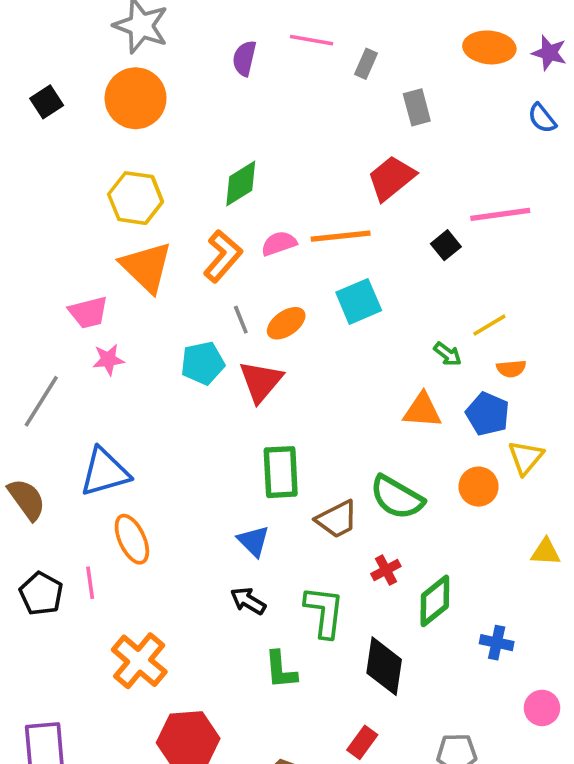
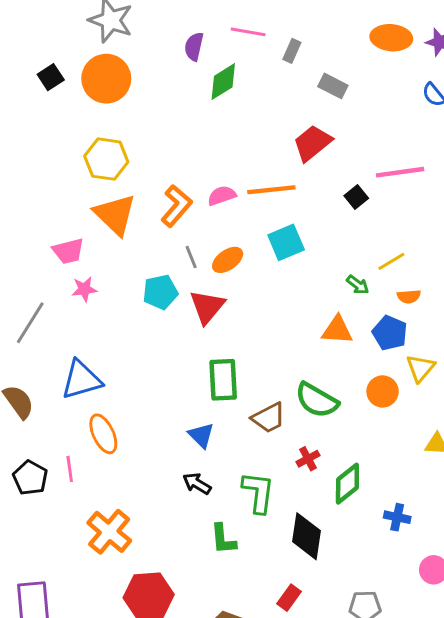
black square: (47, 102) -> (51, 77), moved
gray rectangle: (417, 107) -> (333, 86), turned -48
green diamond: (241, 184) -> (223, 82), moved

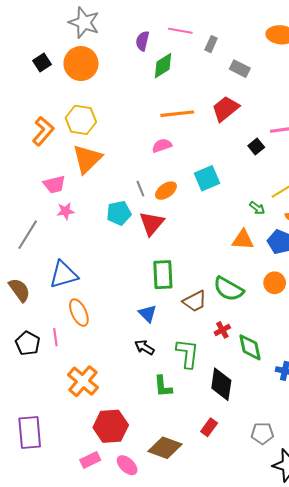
orange line: (271, 190) -> (177, 114), moved
orange L-shape: (176, 206) -> (43, 131), moved
orange triangle: (115, 215) -> (87, 159), turned 32
green diamond: (347, 484) -> (250, 347), turned -64

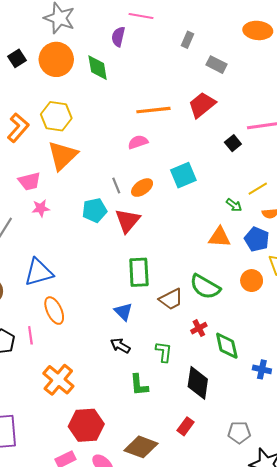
pink line: (180, 31) -> (141, 16), moved
green diamond: (163, 66) -> (98, 68), moved, turned -68
green L-shape: (188, 354) -> (164, 352), size x0.7

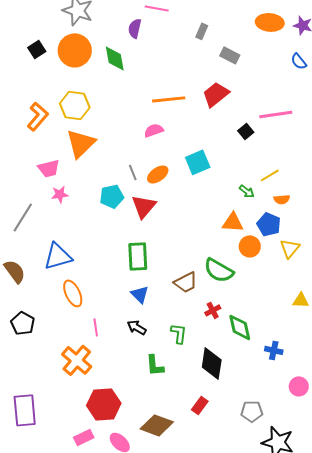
green rectangle: (139, 272) -> (138, 256), moved
orange circle: (252, 281) -> (250, 246), moved
pink line: (30, 335) -> (96, 327), moved

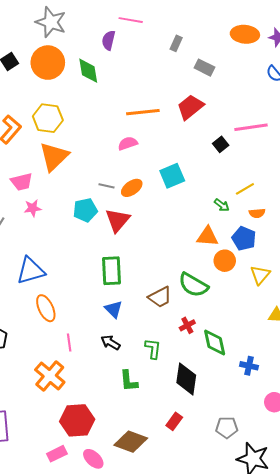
gray line: (133, 172) -> (106, 186), turned -56
yellow triangle: (290, 248) -> (260, 275), moved

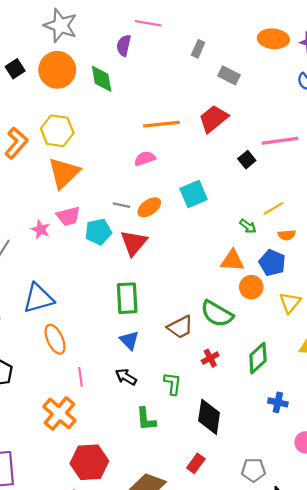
pink trapezoid: (22, 182) -> (68, 216), moved
pink star: (33, 208) -> (41, 229), turned 30
green diamond: (215, 343) -> (258, 358), moved, turned 60

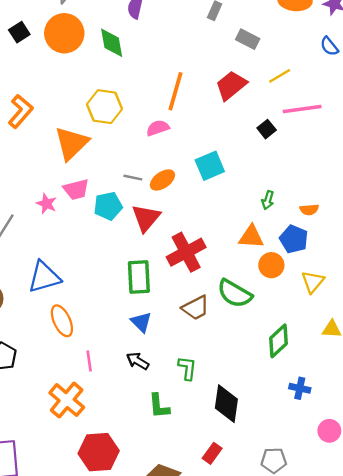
orange line: (161, 124) -> (175, 91), turned -68
yellow hexagon: (57, 131) -> (105, 107), moved
yellow line: (273, 208) -> (280, 76), moved
green arrow: (248, 226) -> (268, 200), turned 70
red cross: (210, 358) -> (186, 252), moved, size x2.0

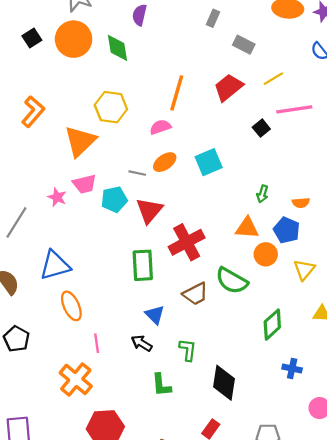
orange ellipse: (162, 180) -> (165, 162), moved
blue triangle: (141, 322) -> (155, 315), moved

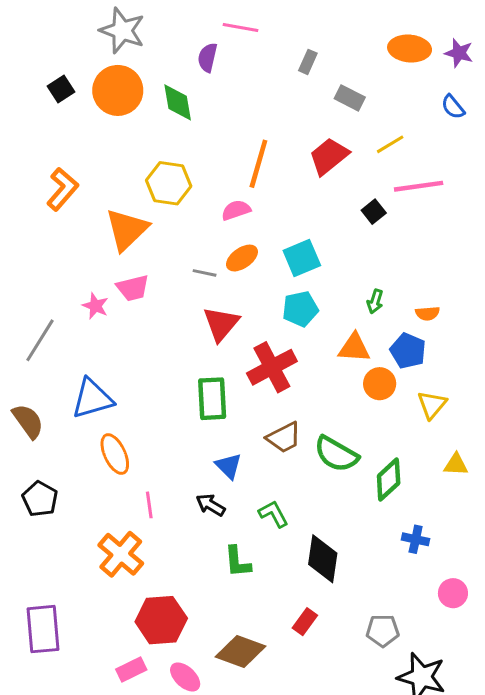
cyan pentagon: (114, 199) -> (300, 309), moved
green semicircle: (232, 281) -> (336, 454), moved
green L-shape: (188, 350) -> (273, 514), turned -35

